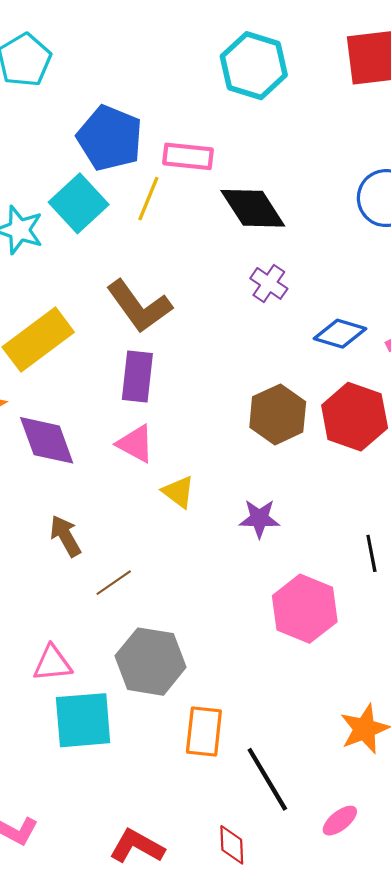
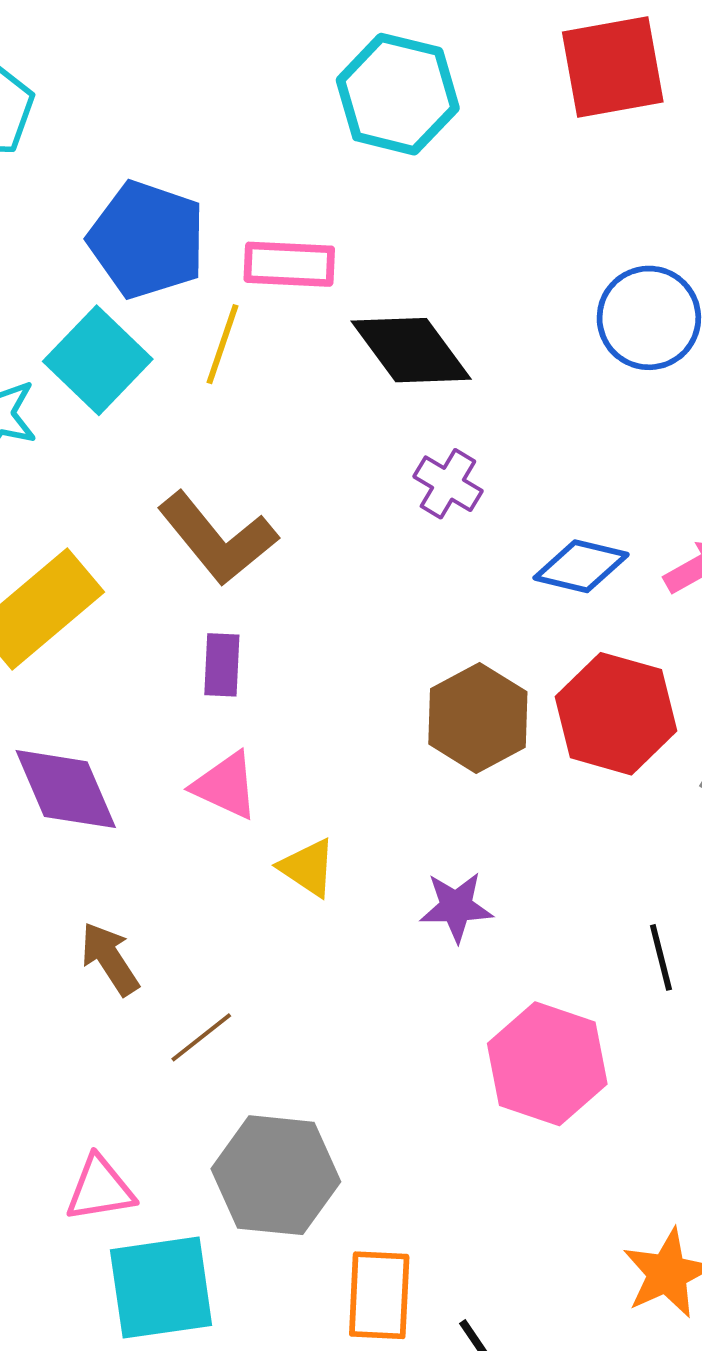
purple rectangle: (137, 377) -> (222, 665), size x0.7

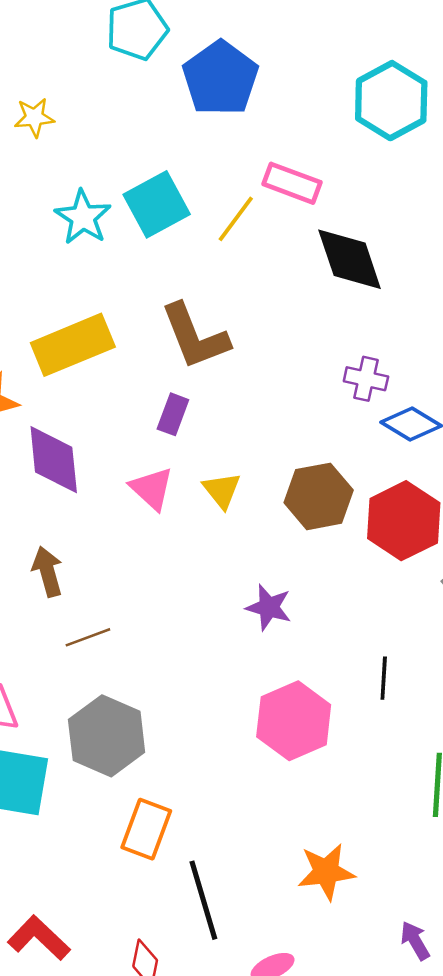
blue pentagon: (147, 240) -> (220, 78), moved
purple cross: (448, 484) -> (366, 379), moved, turned -36
yellow triangle: (308, 868) -> (222, 490), moved

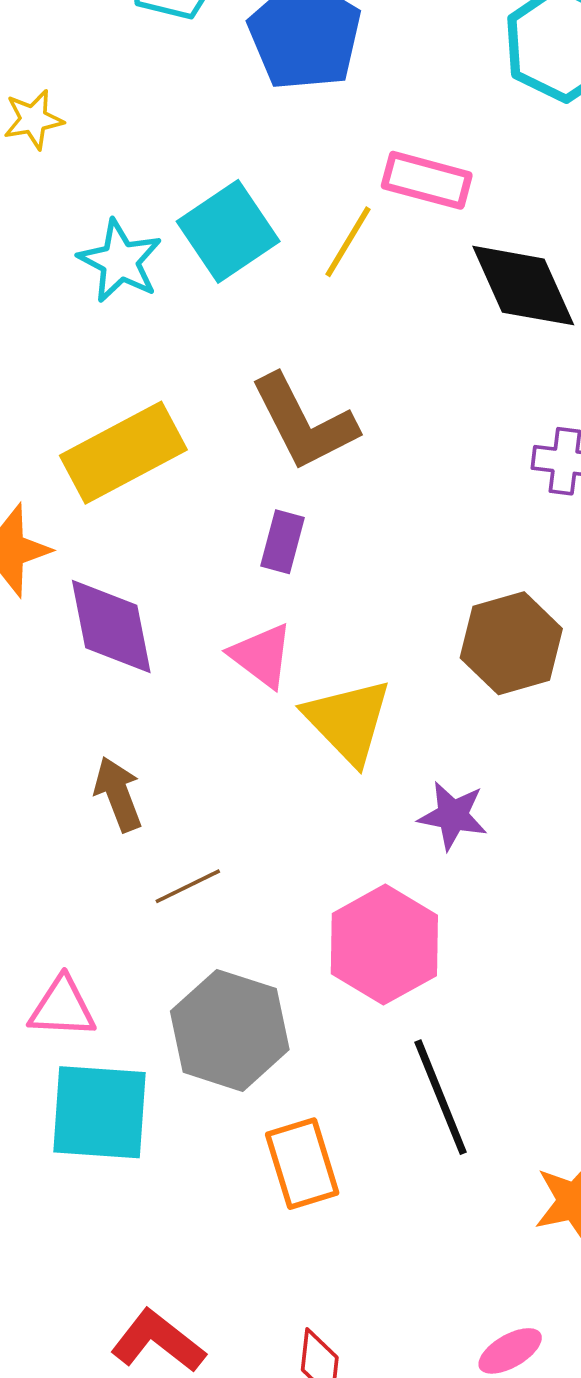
yellow triangle: (222, 490) -> (348, 721), moved, size x1.6
pink hexagon: (294, 721) -> (384, 945), moved
orange rectangle: (146, 829) -> (302, 1164), turned -32
black line: (203, 900) -> (441, 1097), moved

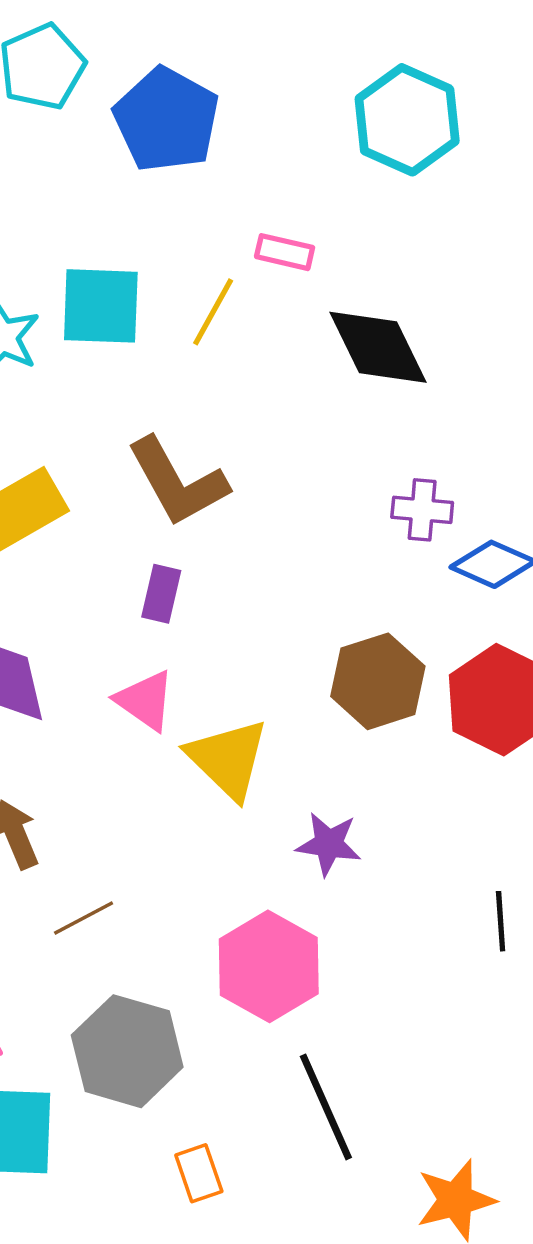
pink rectangle: (427, 180) -> (285, 252), size x0.7
cyan square: (228, 231) -> (101, 306), turned 38
orange rectangle: (302, 1164) -> (199, 1173), size x0.7

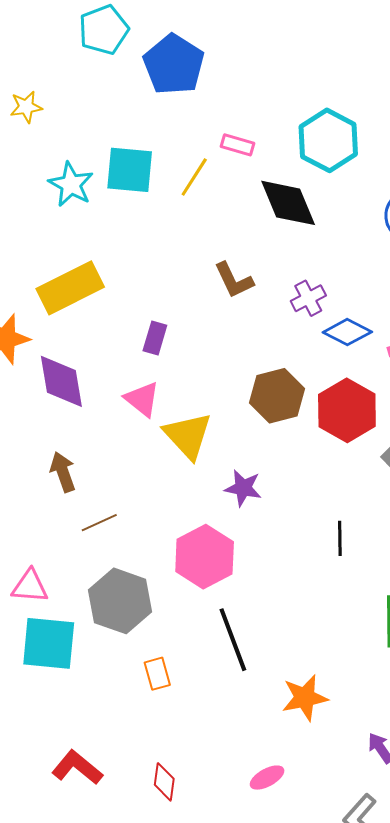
cyan hexagon: (407, 120) -> (328, 140), moved
brown L-shape: (177, 482) -> (234, 280), moved, size x0.7
purple cross: (422, 510) -> (308, 298), turned -36

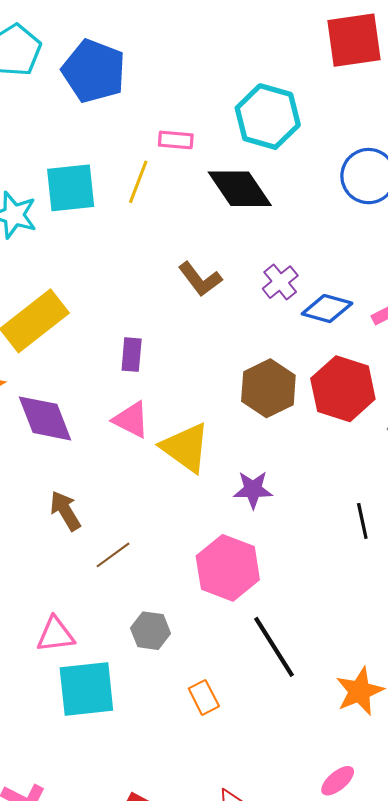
gray hexagon: (120, 601) -> (151, 631), size x0.6

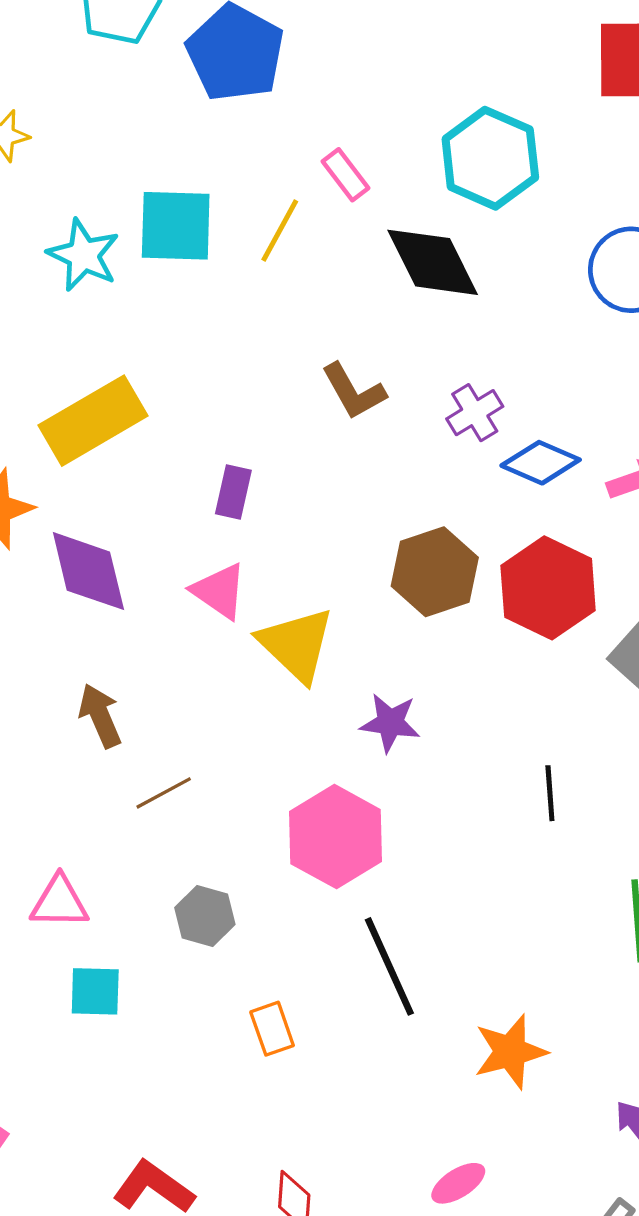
pink rectangle: (176, 140) -> (346, 175), turned 40
cyan square: (86, 689) -> (95, 991), size x0.6

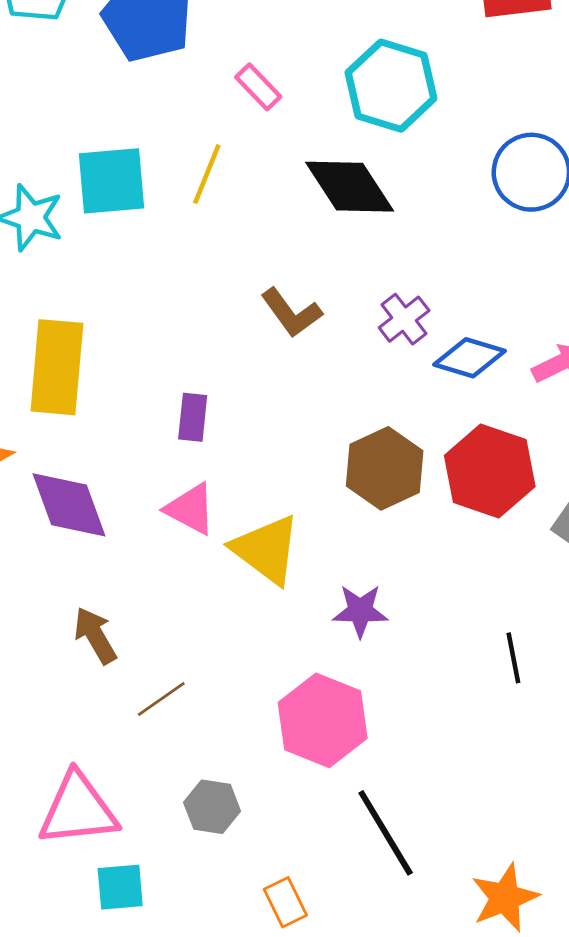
pink rectangle: (346, 175) -> (258, 87), moved
yellow rectangle: (93, 421) -> (57, 367), turned -48
pink triangle: (59, 902) -> (78, 810), size x1.5

